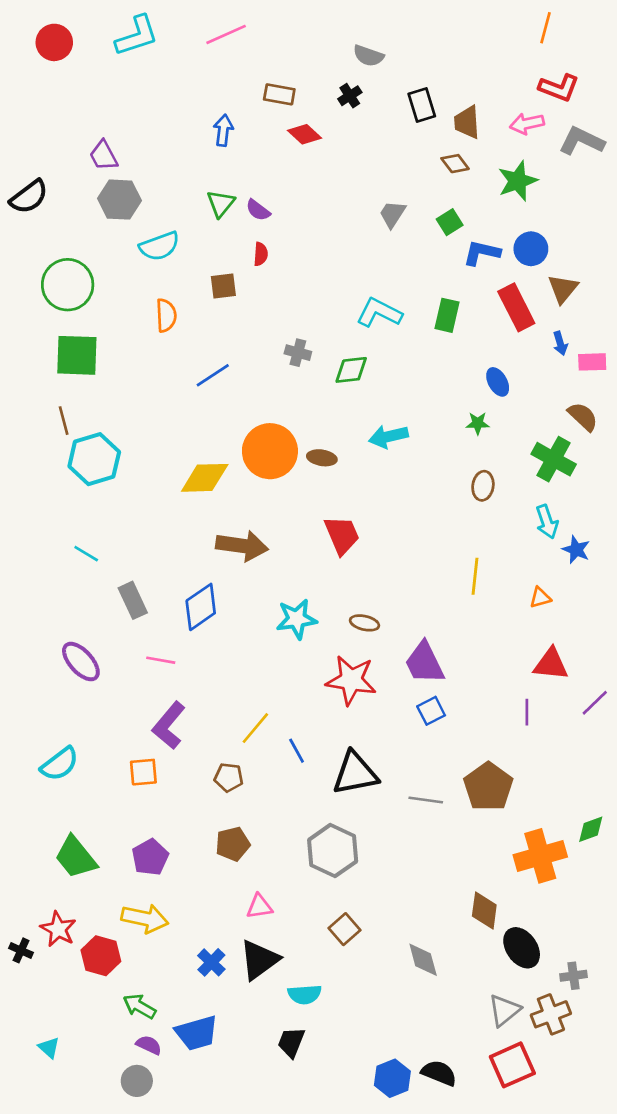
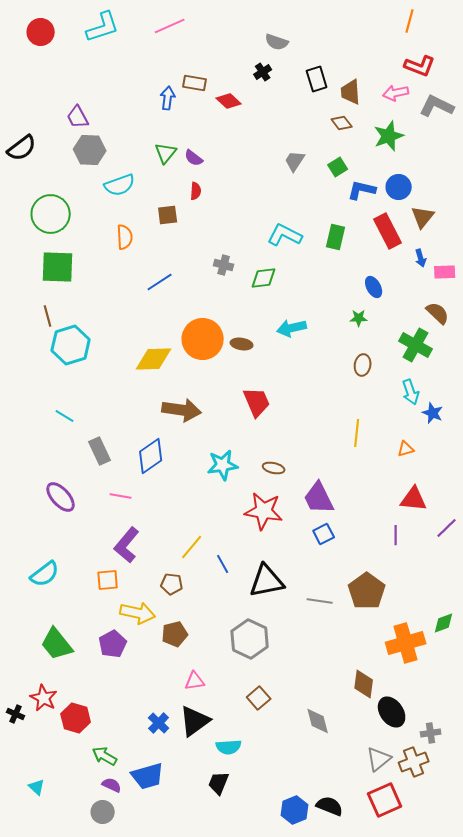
brown rectangle: (279, 94) -> (195, 83), moved
yellow arrow: (145, 918) -> (138, 613), moved

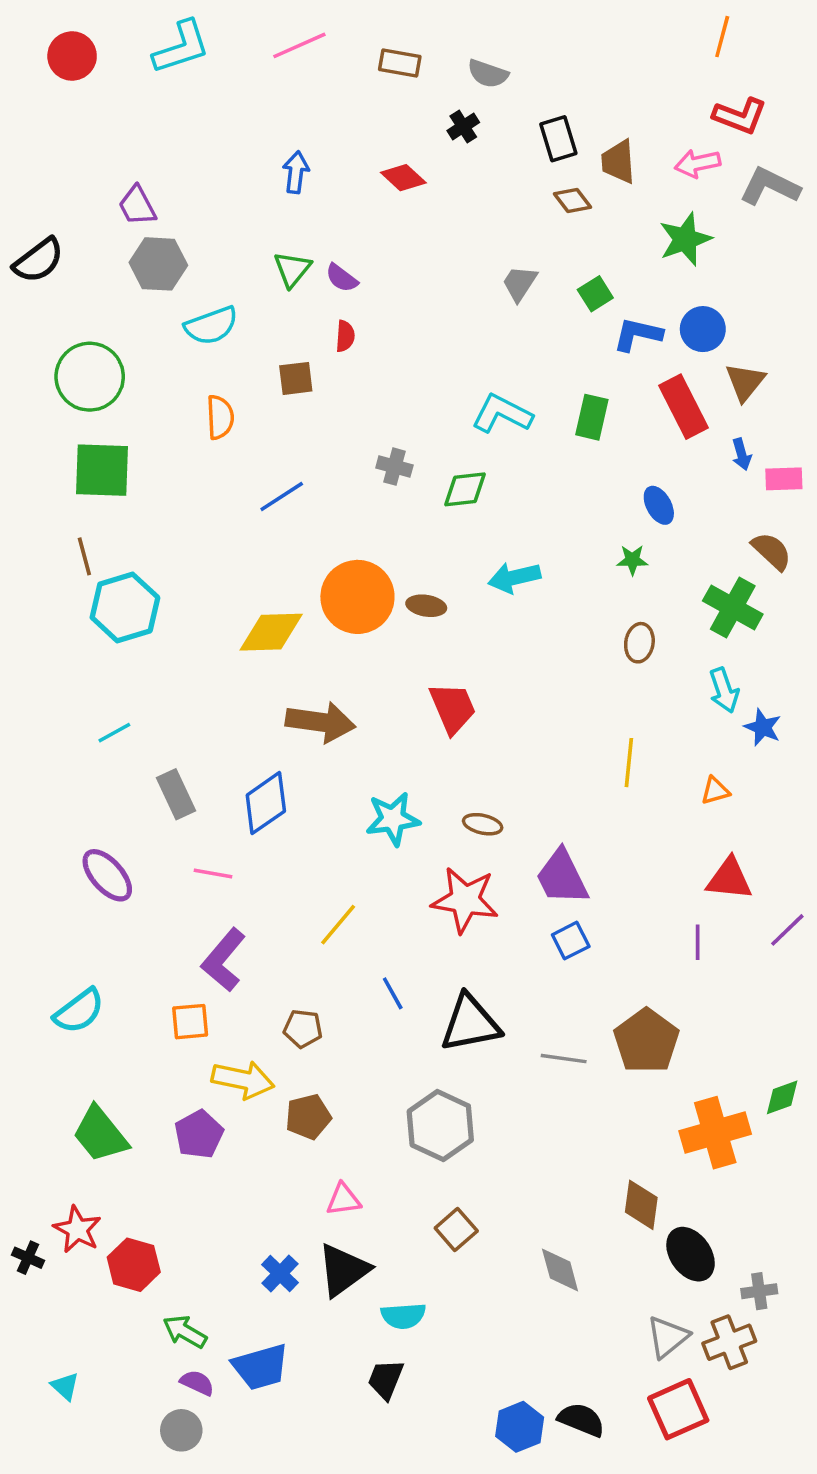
brown rectangle: (195, 83) -> (400, 63), moved
brown diamond: (342, 123) -> (572, 200), moved
cyan line: (65, 416) -> (114, 733), turned -60
yellow line: (192, 547) -> (338, 925), moved

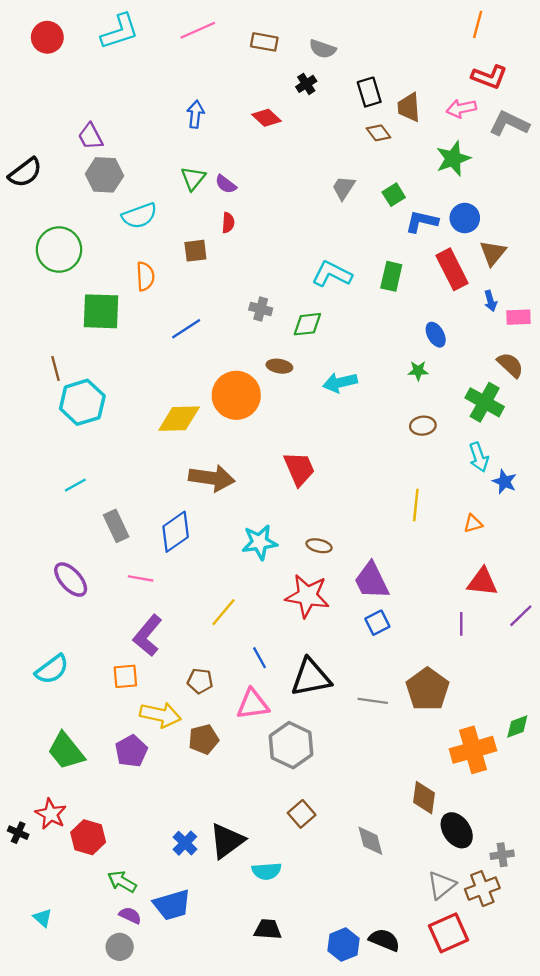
green square: (102, 470) -> (101, 311), moved
brown ellipse: (426, 606) -> (279, 366), moved
brown ellipse: (639, 643) -> (423, 426), turned 75
pink triangle: (343, 1200) -> (253, 704), moved, size x1.4
black trapezoid: (386, 1379) -> (268, 929), moved, turned 72

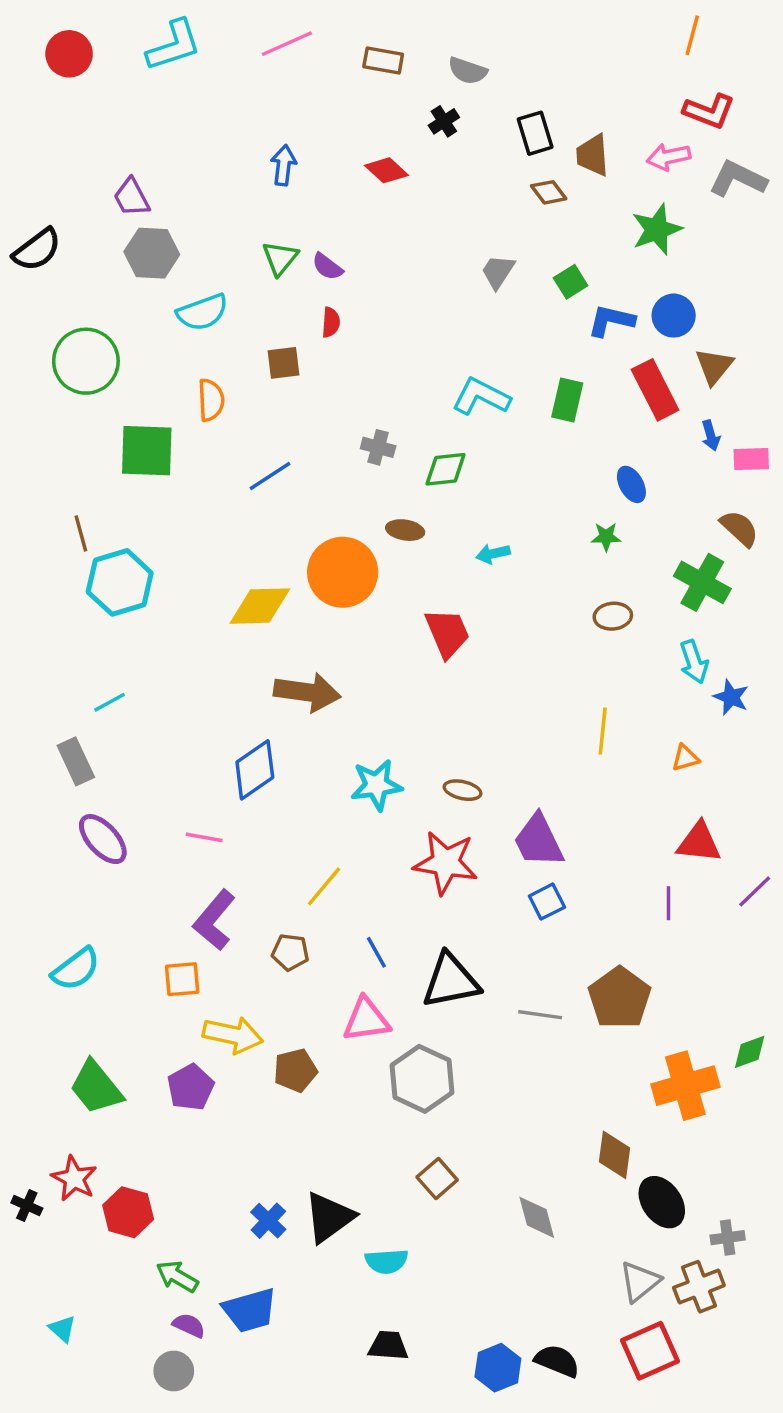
cyan arrow: (340, 382) -> (493, 554), size x0.7
red trapezoid: (299, 469) -> (447, 633), moved
gray rectangle: (116, 526) -> (76, 761), moved
brown pentagon: (200, 681) -> (290, 952), moved

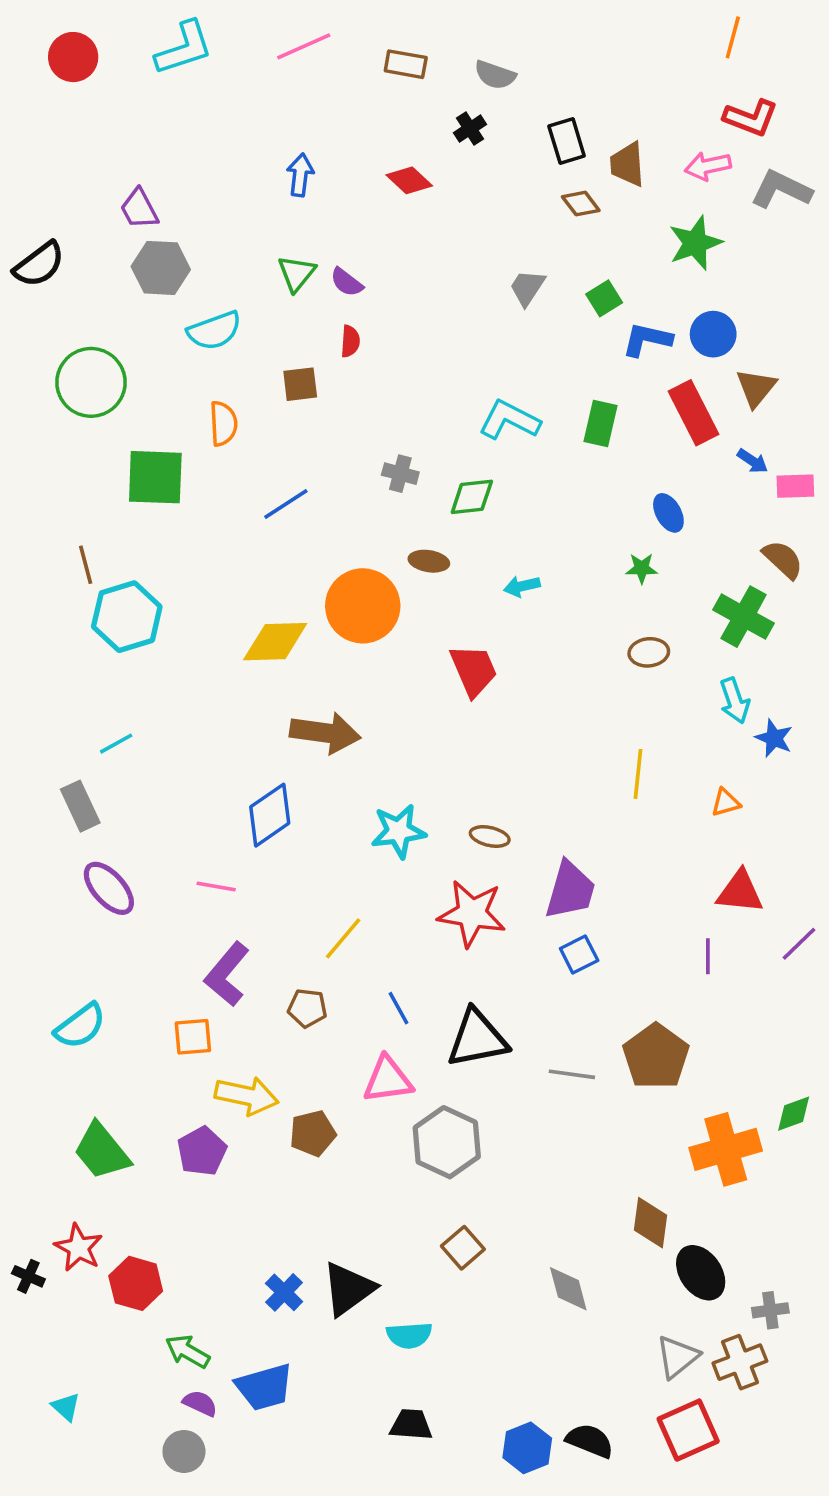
blue arrow: (711, 435) -> (752, 461), turned -40
purple trapezoid: (539, 841) -> (570, 890), turned -138

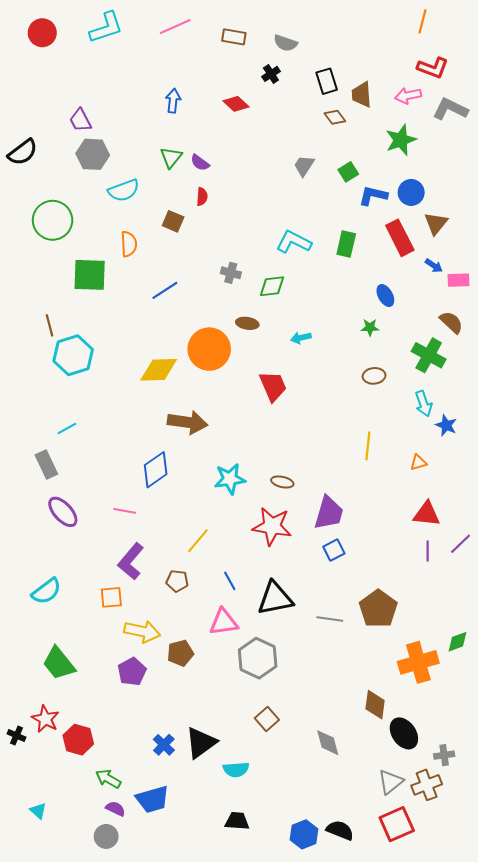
brown square: (300, 384) -> (173, 221), turned 30
purple line: (708, 956) -> (428, 551), moved
purple pentagon: (202, 1151) -> (132, 672), moved

